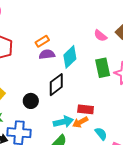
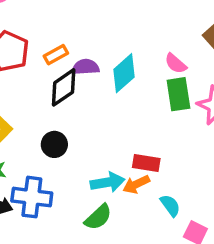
pink semicircle: (100, 36) -> (176, 63), moved
orange rectangle: (42, 41) -> (56, 55), moved
black diamond: (56, 85) -> (64, 87), moved

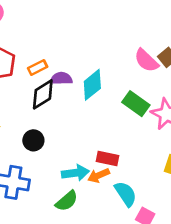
pink semicircle: (176, 63) -> (146, 61), moved, size x1.4
green rectangle: (178, 94) -> (136, 104), turned -48
cyan semicircle: (170, 205) -> (126, 194), size x1.4

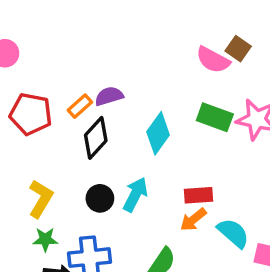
purple semicircle: (61, 79) -> (109, 96), moved
cyan diamond: (92, 85) -> (158, 133), moved
cyan arrow: (75, 173) -> (135, 195), moved, turned -40

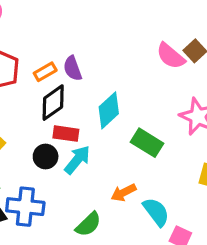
purple semicircle: (109, 96) -> (73, 68), turned -105
green rectangle: (215, 117) -> (147, 143), moved
red rectangle: (198, 195) -> (66, 134), moved

